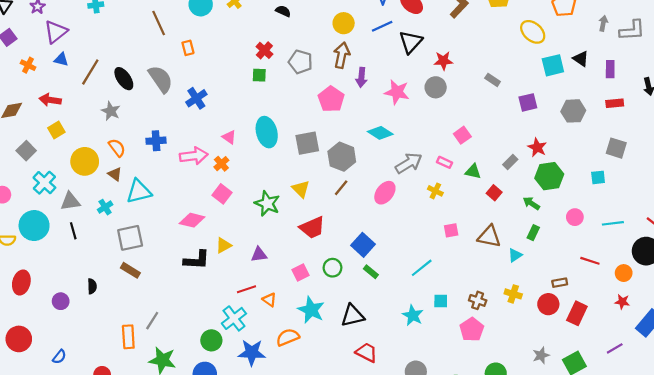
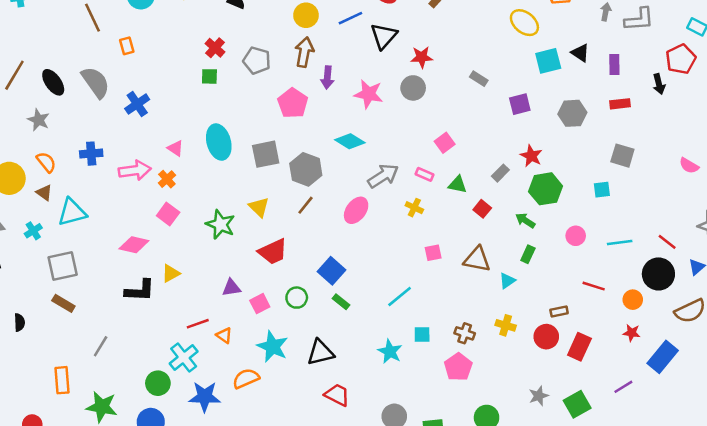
purple triangle: (259, 255) -> (231, 288), moved
gray line: (152, 321) -> (101, 346), moved

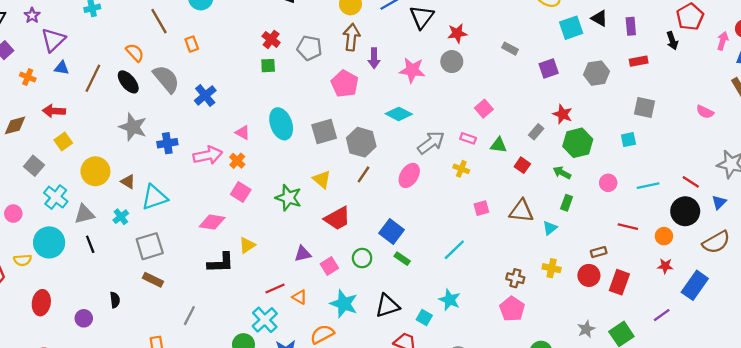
gray star: (39, 120) -> (133, 127), moved, size x1.4
orange semicircle: (46, 162) -> (135, 53), moved
cyan square: (422, 335) -> (424, 318), moved, turned 35

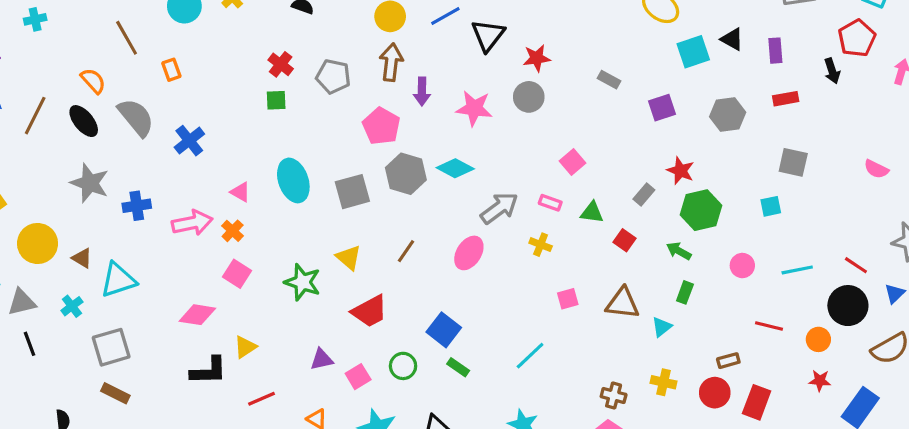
gray hexagon: (361, 142) -> (406, 174), moved
red line: (275, 288) -> (262, 399), moved

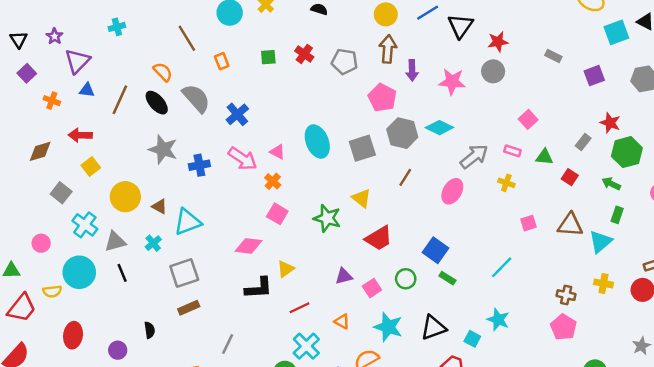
green square: (276, 100) -> (268, 57), moved
pink arrow: (192, 223) -> (243, 159), moved, turned 48
brown line: (406, 251) -> (405, 177), moved
cyan triangle: (662, 327) -> (600, 242), size x1.5
brown rectangle: (115, 393) -> (189, 308), turned -48

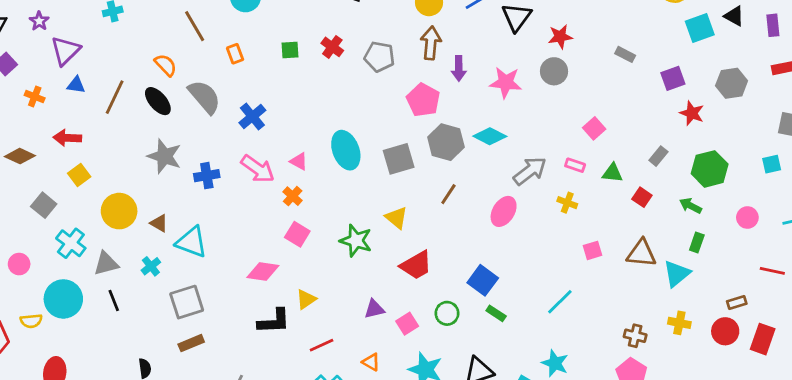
red star: (610, 123) -> (692, 113), moved
brown diamond: (40, 151) -> (20, 156), turned 40
cyan triangle: (187, 222) -> (192, 242), turned 40

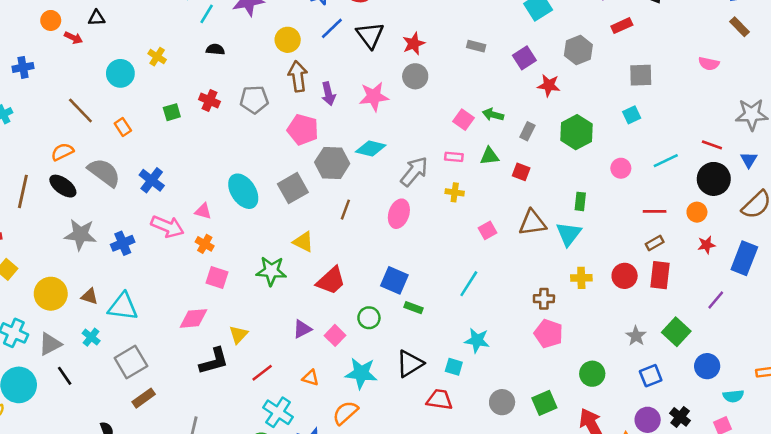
orange semicircle: (166, 65) -> (62, 152), turned -60
green arrow: (691, 206) -> (493, 115), moved
brown rectangle: (737, 302) -> (655, 243), moved

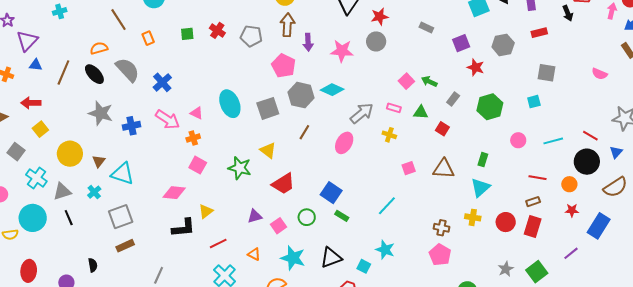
cyan triangle: (569, 234) -> (480, 188), moved
orange cross: (205, 244) -> (193, 138), turned 32
brown triangle: (89, 296) -> (99, 161), turned 40

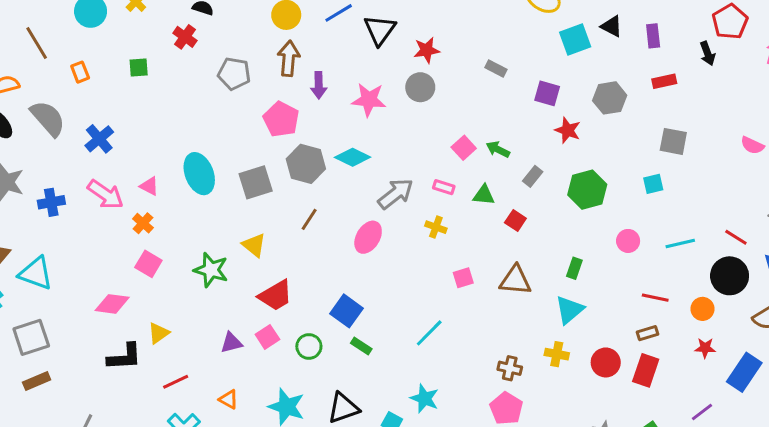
red cross: (217, 30) -> (185, 37), moved
purple square: (461, 43) -> (547, 93), turned 36
orange cross: (193, 138) -> (143, 223), turned -32
pink square: (279, 226) -> (267, 337), moved

